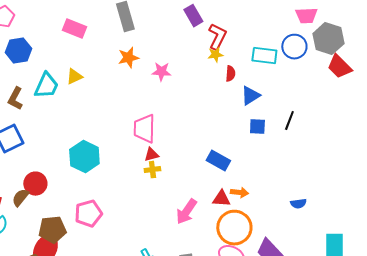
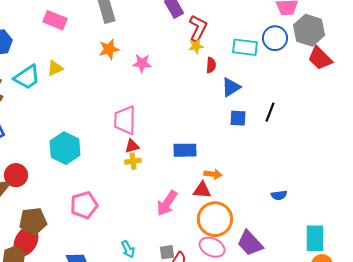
cyan trapezoid: (46, 86) -> (27, 77), turned 32
blue rectangle: (218, 161) -> (185, 150), moved, turned -30
orange arrow: (239, 193) -> (213, 174), moved
pink pentagon: (88, 214) -> (84, 205), moved

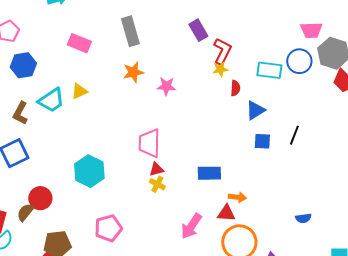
yellow cross: (133, 161) -> (157, 184), turned 35

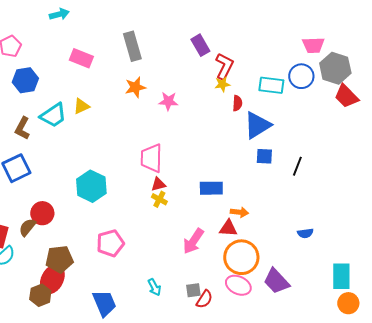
blue triangle: (255, 110) -> (257, 125), size x1.4
black line: (294, 135) -> (297, 166), moved

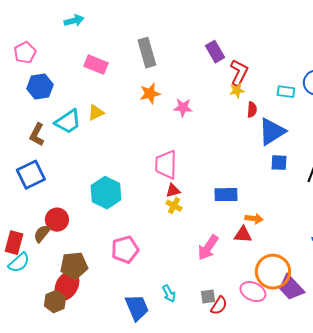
cyan rectangle: (271, 85) -> (286, 92), size x0.7
orange circle: (241, 257) -> (273, 272), moved
blue trapezoid: (104, 303) -> (137, 308), moved

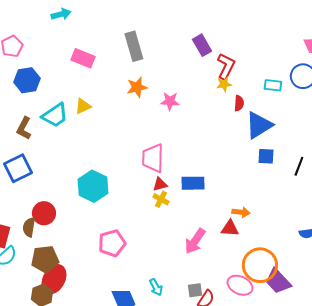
blue rectangle: (226, 195) -> (193, 183), moved
brown semicircle: (42, 234) -> (29, 227), turned -30
brown pentagon: (74, 266) -> (45, 259), moved

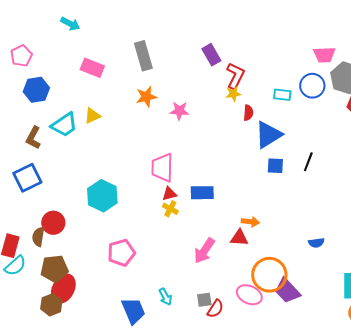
cyan arrow: (61, 14) -> (70, 24), turned 42
black line: (299, 166) -> (308, 162), moved

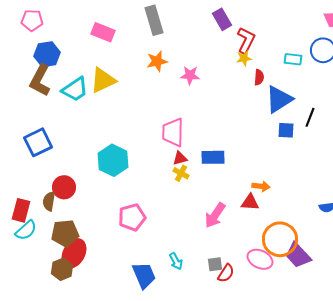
pink pentagon: (21, 56) -> (32, 20), turned 30
yellow triangle: (92, 116) -> (103, 80), size x1.6
brown L-shape: (33, 138) -> (40, 80), moved, size x1.4
black line: (308, 162) -> (310, 117), moved

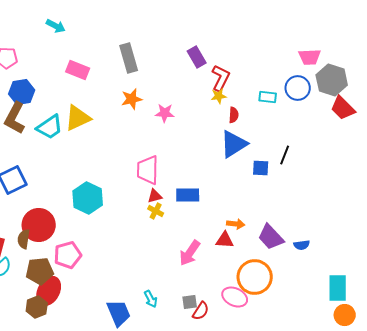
blue triangle: (279, 99) -> (234, 144), moved
red circle: (64, 187) -> (39, 225), size x1.4
pink pentagon: (132, 217) -> (68, 255), moved
purple trapezoid: (298, 255) -> (271, 237), moved

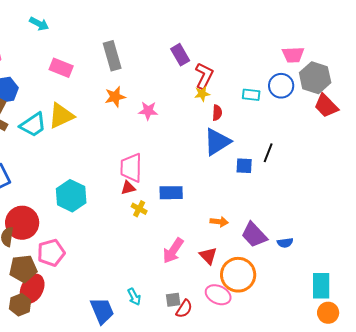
red triangle: (155, 196) -> (128, 188), moved
red triangle: (225, 240) -> (208, 256), moved, turned 42

